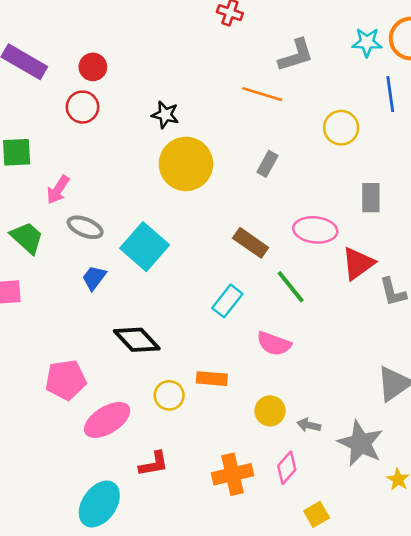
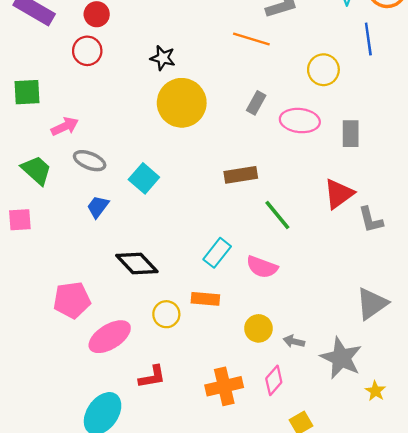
pink arrow: (58, 190) -> (65, 126), turned -148
pink ellipse: (315, 230) -> (300, 121), moved
brown rectangle: (251, 243) -> (241, 175), turned -44
cyan square: (145, 247) -> (144, 178), size x0.7
cyan rectangle: (227, 301) -> (217, 253), moved

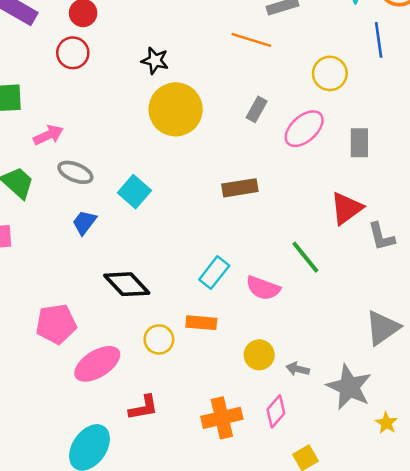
pink ellipse: (300, 121) -> (304, 129), turned -48
green line: (277, 215) -> (305, 257), moved

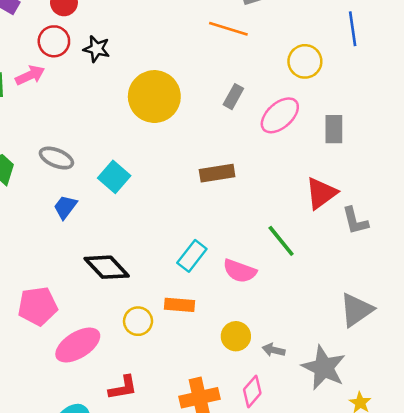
black star: (155, 61) -> (97, 49), moved
pink arrow: (48, 135) -> (30, 75), moved

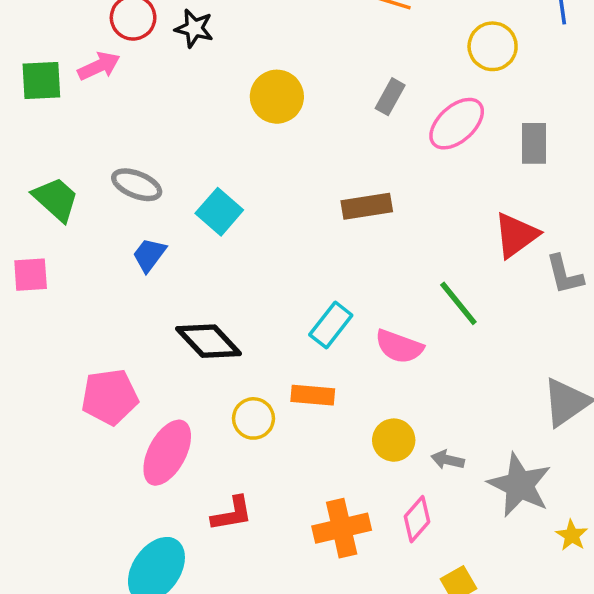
yellow circle: (154, 97) -> (277, 97), size x0.7
pink ellipse: (78, 345) -> (167, 453), turned -30

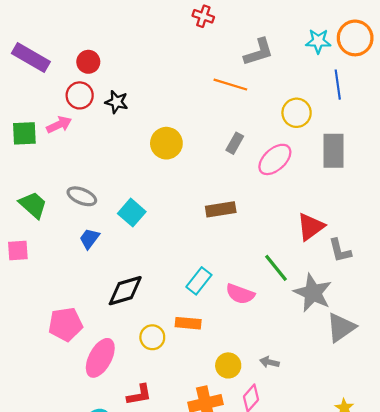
gray rectangle: (534, 143) -> (333, 151), moved, size x1.4
black diamond: (209, 341) -> (125, 291), turned -63
yellow circle: (394, 440) -> (228, 365), moved
gray star: (520, 485) -> (313, 293), moved

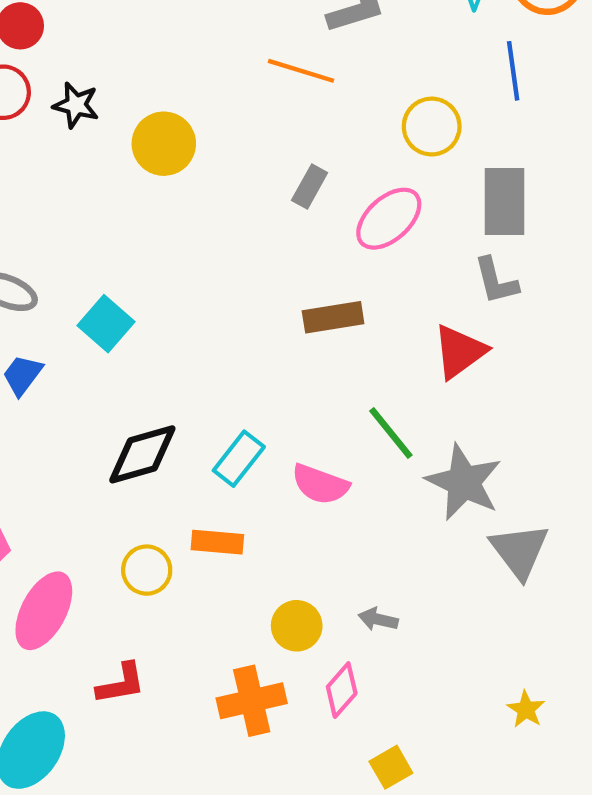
yellow circle: (166, 143) -> (164, 144), moved
brown rectangle: (221, 209) -> (333, 317), moved
gray L-shape: (340, 251) -> (496, 281), moved
black diamond: (125, 291) -> (142, 454), moved
gray triangle: (341, 328) -> (520, 551), turned -32

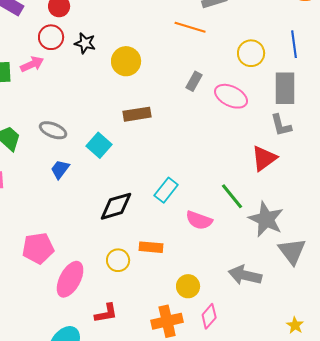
blue line: (513, 71) -> (294, 44), moved
pink ellipse: (389, 219) -> (231, 96), turned 68
brown rectangle: (333, 317) -> (137, 114), moved
cyan rectangle: (239, 459) -> (166, 190), moved
gray arrow: (378, 619) -> (245, 275), moved, size x1.8

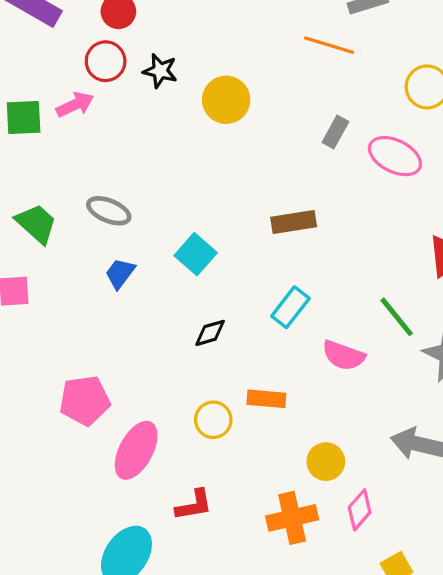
brown rectangle: (137, 114) -> (294, 222), moved
cyan square: (99, 145) -> (196, 254), moved
black diamond: (116, 206) -> (210, 333), size x0.6

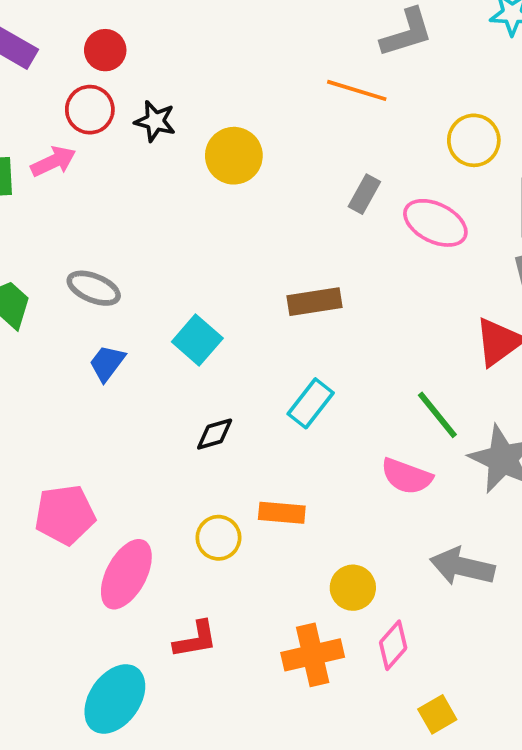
pink semicircle: (343, 355) -> (407, 476), moved

